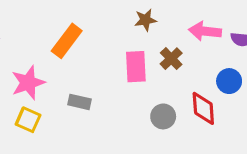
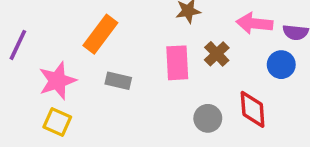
blue circle: (229, 81) -> (281, 65), moved
gray rectangle: (80, 102) -> (118, 81), moved

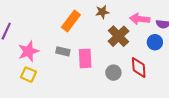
orange rectangle: (100, 34) -> (71, 21), moved
brown cross: (217, 54) -> (118, 36), size x1.5
pink rectangle: (177, 63) -> (85, 58), moved

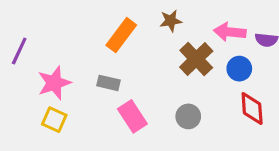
blue circle: (155, 42) -> (239, 69), moved
pink rectangle: (85, 58) -> (132, 116), moved, turned -30
red diamond: (139, 68) -> (252, 108), moved

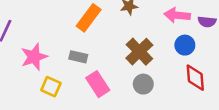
brown cross: (196, 59) -> (139, 52), moved
yellow square: (54, 120) -> (51, 87), moved

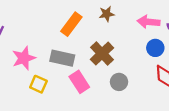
brown cross: (139, 52) -> (102, 54), moved
gray rectangle: (78, 57) -> (62, 58), size x1.5

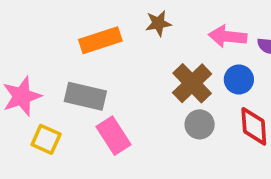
orange rectangle: (71, 24) -> (100, 40), turned 35
brown cross: (102, 54) -> (192, 83), moved
gray circle: (119, 82) -> (200, 124), moved

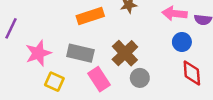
brown cross: (192, 83) -> (125, 53), moved
gray circle: (200, 124) -> (140, 78), moved

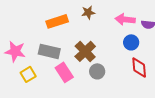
pink star: (38, 53) -> (15, 51), turned 30
yellow square: (54, 82) -> (28, 74), turned 35

